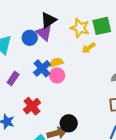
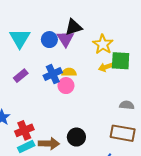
green square: (102, 26) -> (121, 61), moved
red cross: (32, 106) -> (24, 130), moved
black circle: (69, 123) -> (76, 137), moved

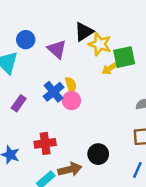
black triangle: (74, 27) -> (84, 32), moved
blue circle: (49, 40) -> (26, 40), moved
yellow semicircle: (69, 72) -> (71, 85), turned 88
red cross: (24, 130) -> (45, 143), moved, turned 30

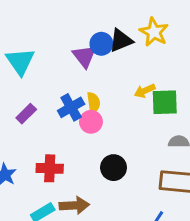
blue circle: (26, 40) -> (101, 44), moved
yellow star: (100, 44) -> (154, 32), moved
green square: (124, 57) -> (165, 102), moved
black circle: (98, 154) -> (114, 168), moved

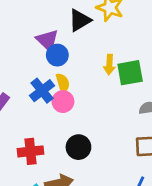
blue circle: (101, 44) -> (57, 55), moved
yellow arrow: (145, 91) -> (109, 65), turned -54
black circle: (114, 168) -> (78, 147), moved

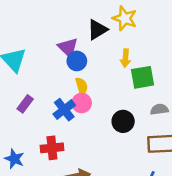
yellow arrow: (109, 65) -> (125, 58), moved
blue cross: (42, 91) -> (64, 110), moved
black circle: (78, 147) -> (123, 121), moved

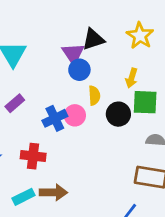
black triangle: (97, 30) -> (93, 39), moved
yellow semicircle: (82, 86) -> (94, 95), moved
black circle: (123, 121) -> (118, 114), moved

